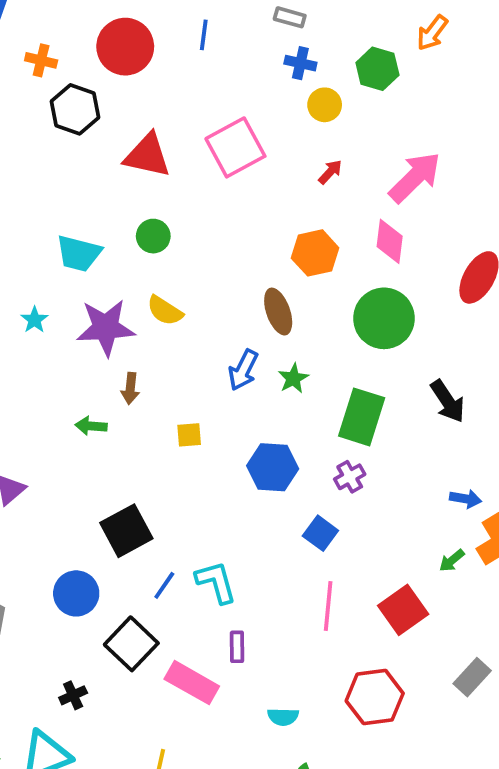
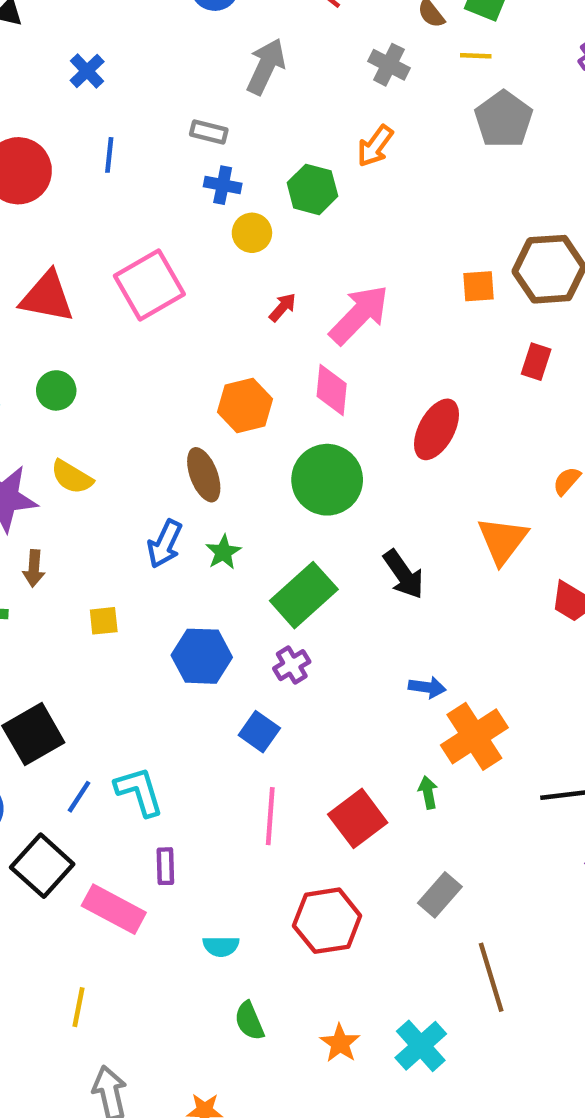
red arrow: (330, 172) -> (283, 307), moved
green rectangle: (362, 417) -> (304, 595), turned 32
green arrow: (452, 561) -> (428, 792), moved, turned 120

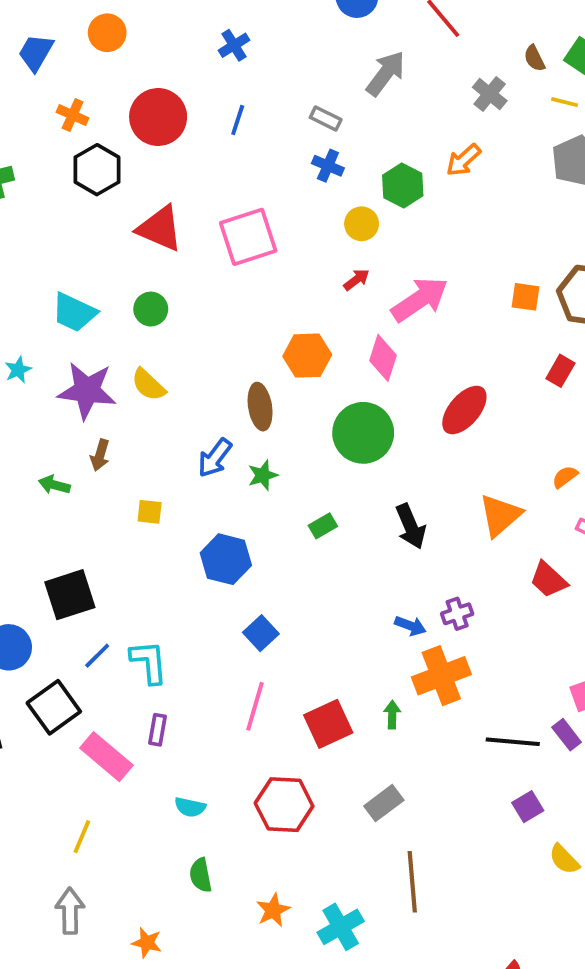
yellow circle: (252, 233) -> (362, 224), moved
green rectangle: (304, 595) -> (323, 526), size x0.5
purple cross: (292, 665) -> (457, 614), moved
yellow line: (78, 1007) -> (82, 837), moved

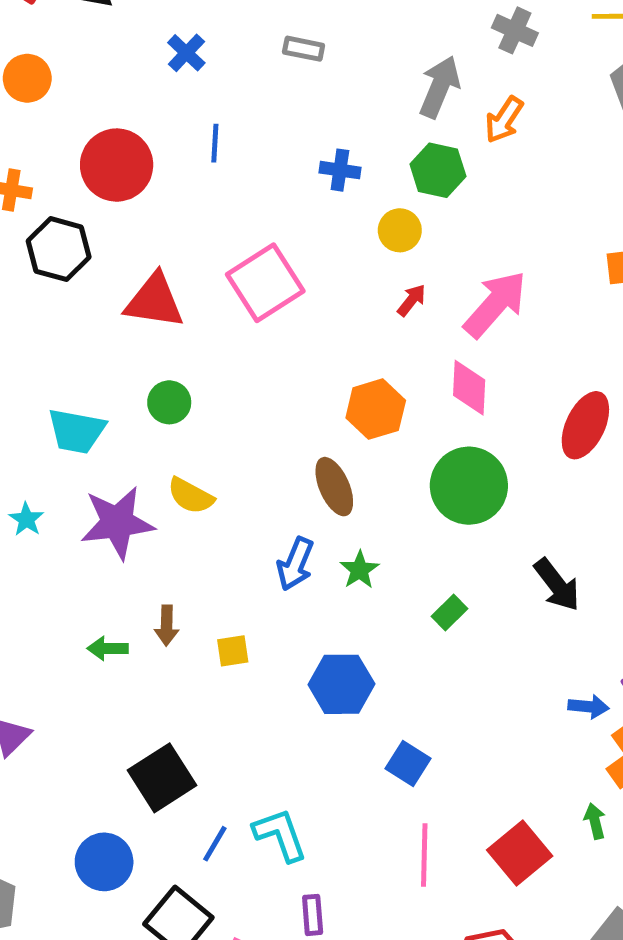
gray arrow: (386, 73) -> (440, 87), moved
gray rectangle: (326, 118) -> (304, 49), moved
brown arrow: (100, 455) -> (167, 626), moved

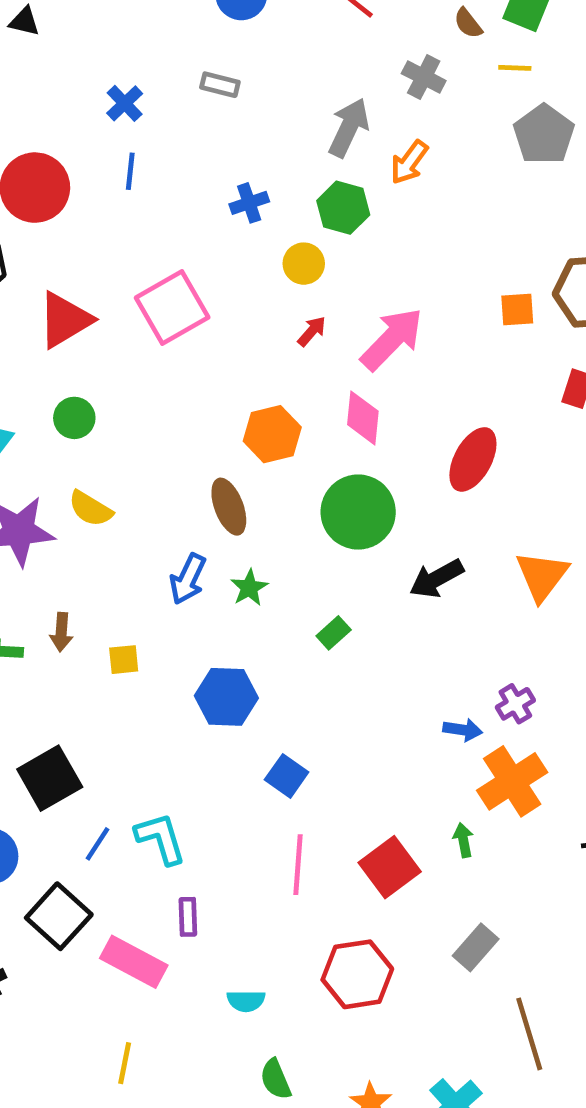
blue cross: (186, 53) -> (125, 103), moved
blue cross: (340, 170) -> (249, 203), turned -30
red triangle: (154, 301) -> (65, 320), turned -42
black arrow: (557, 585) -> (436, 579), moved, turned 96

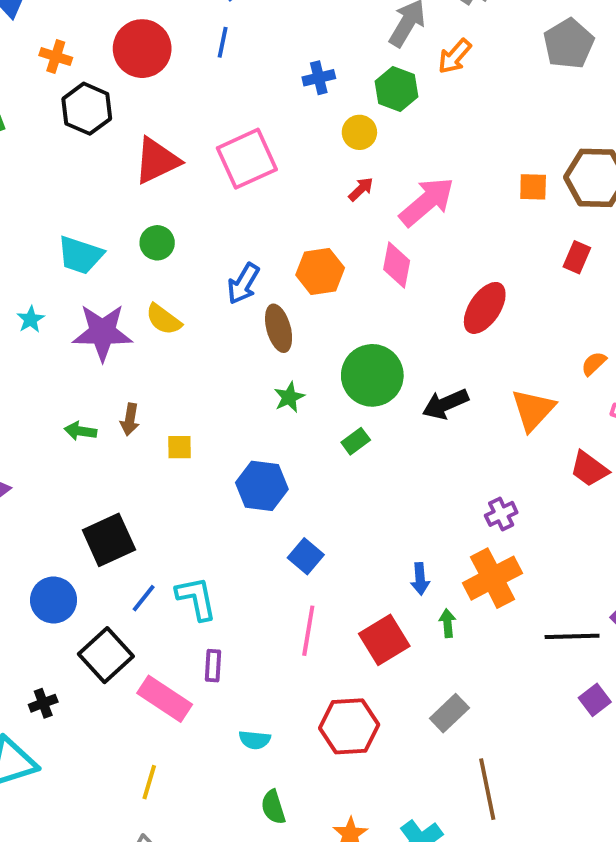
green circle: (358, 512) -> (372, 375), moved
blue arrow: (188, 579) -> (243, 284), moved
blue arrow: (463, 730) -> (420, 579), moved, turned 72

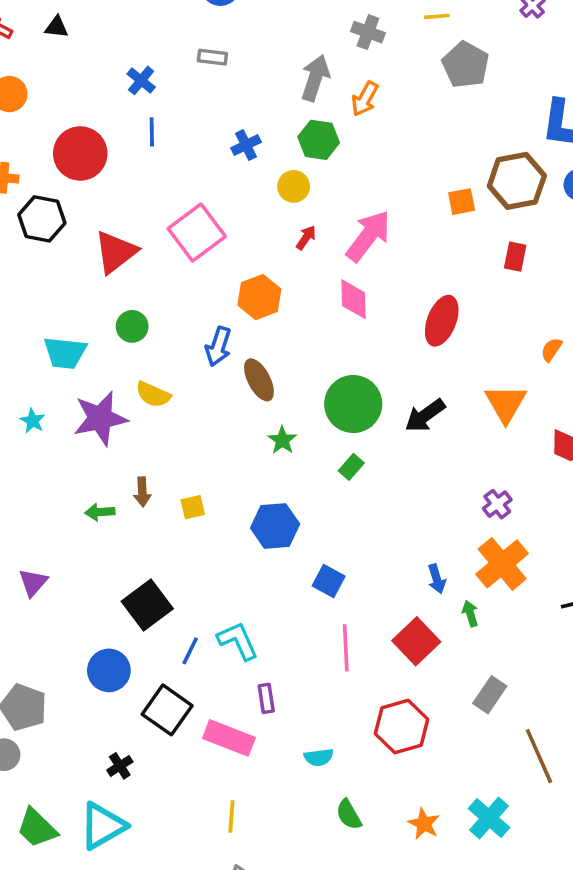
orange hexagon: (320, 271) -> (259, 297), moved

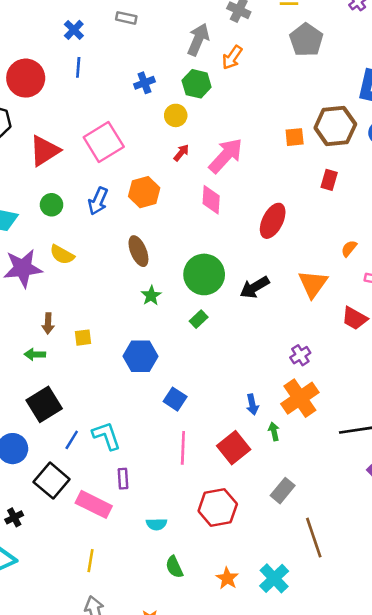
blue arrow: (218, 346) -> (98, 201), moved
green arrow: (100, 512) -> (35, 354), moved

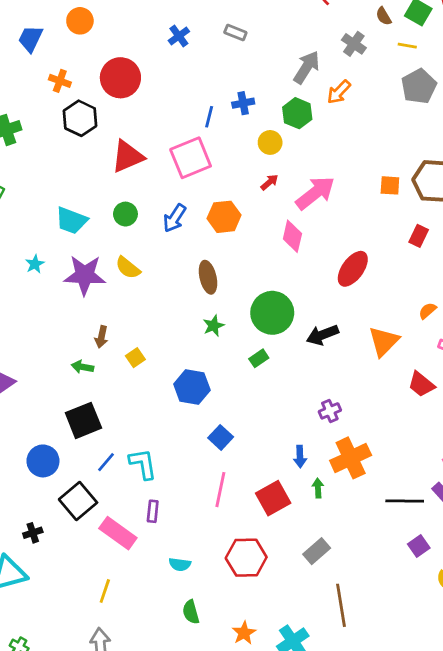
blue line: (78, 67) -> (209, 117), moved
yellow square: (83, 338) -> (135, 358), turned -36
purple cross: (300, 355) -> (330, 411), moved

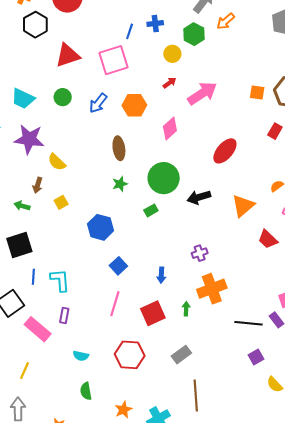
pink diamond: (292, 236) -> (170, 128), moved, turned 30
yellow semicircle: (128, 268) -> (57, 162), moved
blue arrow: (300, 456) -> (161, 275), moved
blue line: (106, 462) -> (33, 277), turned -42

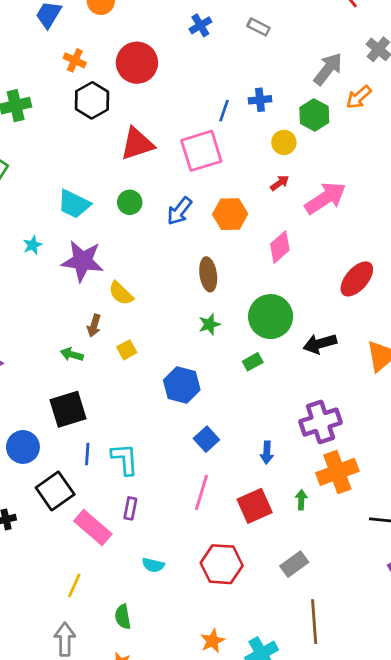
purple cross: (200, 253) -> (320, 422), size x1.8
green semicircle: (86, 391) -> (123, 617), moved

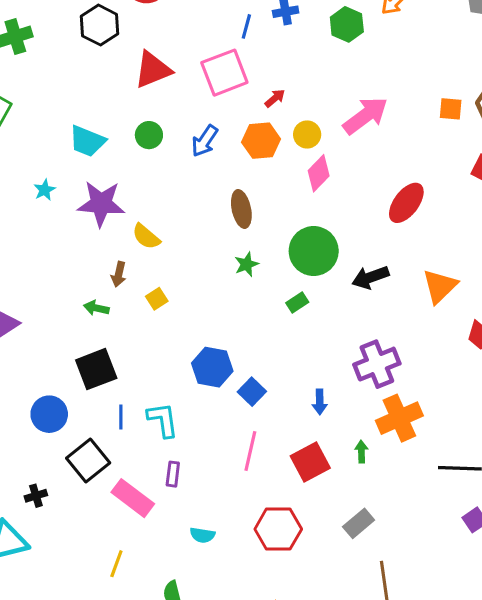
yellow circle: (284, 142) -> (307, 134), moved
red arrow: (280, 183) -> (275, 98), moved
blue hexagon: (182, 385) -> (212, 367), moved

